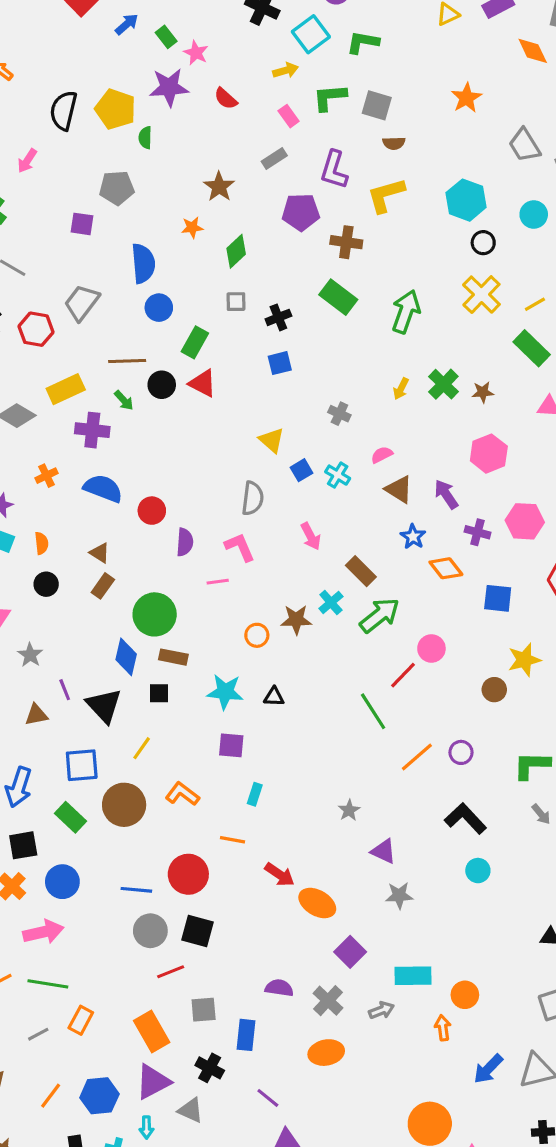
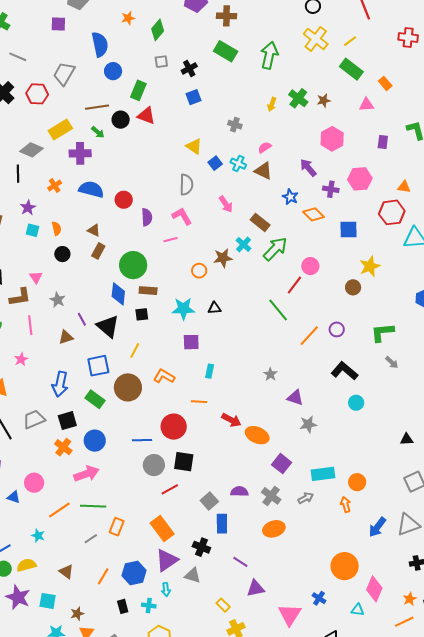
brown triangle: (399, 489) -> (263, 171), moved
gray square: (204, 1010) -> (209, 501), moved, turned -30

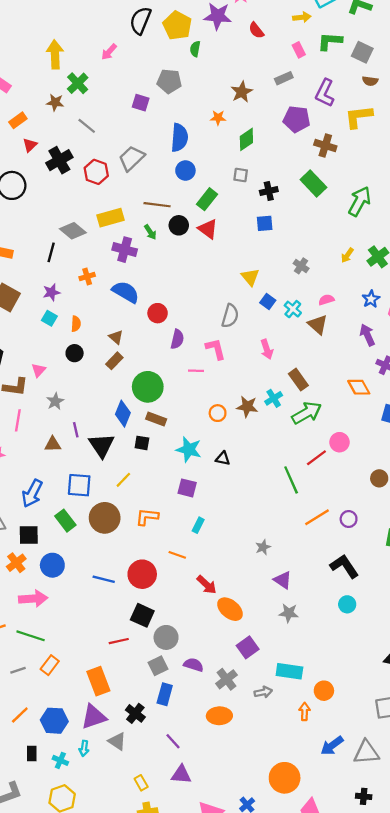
blue square: (215, 163) -> (268, 302), turned -32
blue star: (290, 197) -> (371, 299), moved
orange L-shape: (164, 376) -> (147, 517), turned -40
gray circle: (154, 465) -> (166, 637), moved

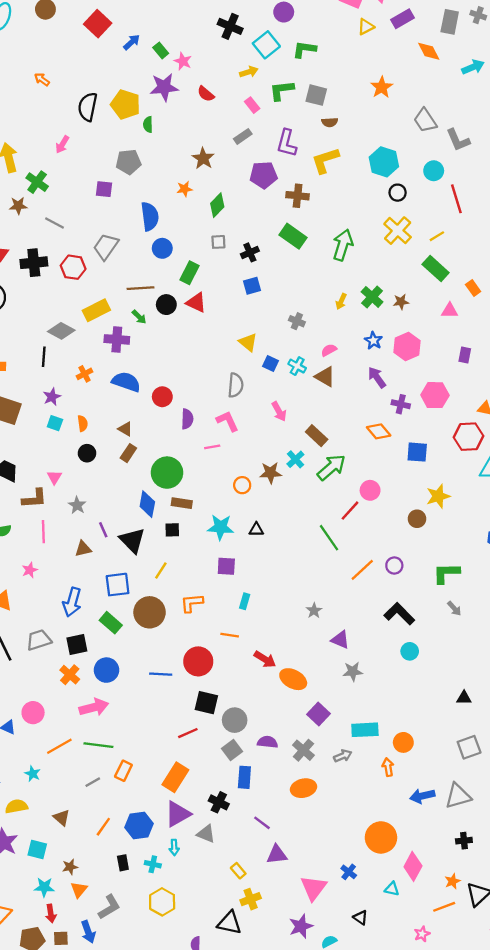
black cross: (59, 160) -> (34, 263), turned 35
orange rectangle: (98, 681) -> (175, 777), turned 64
blue arrow: (332, 746) -> (422, 796), turned 35

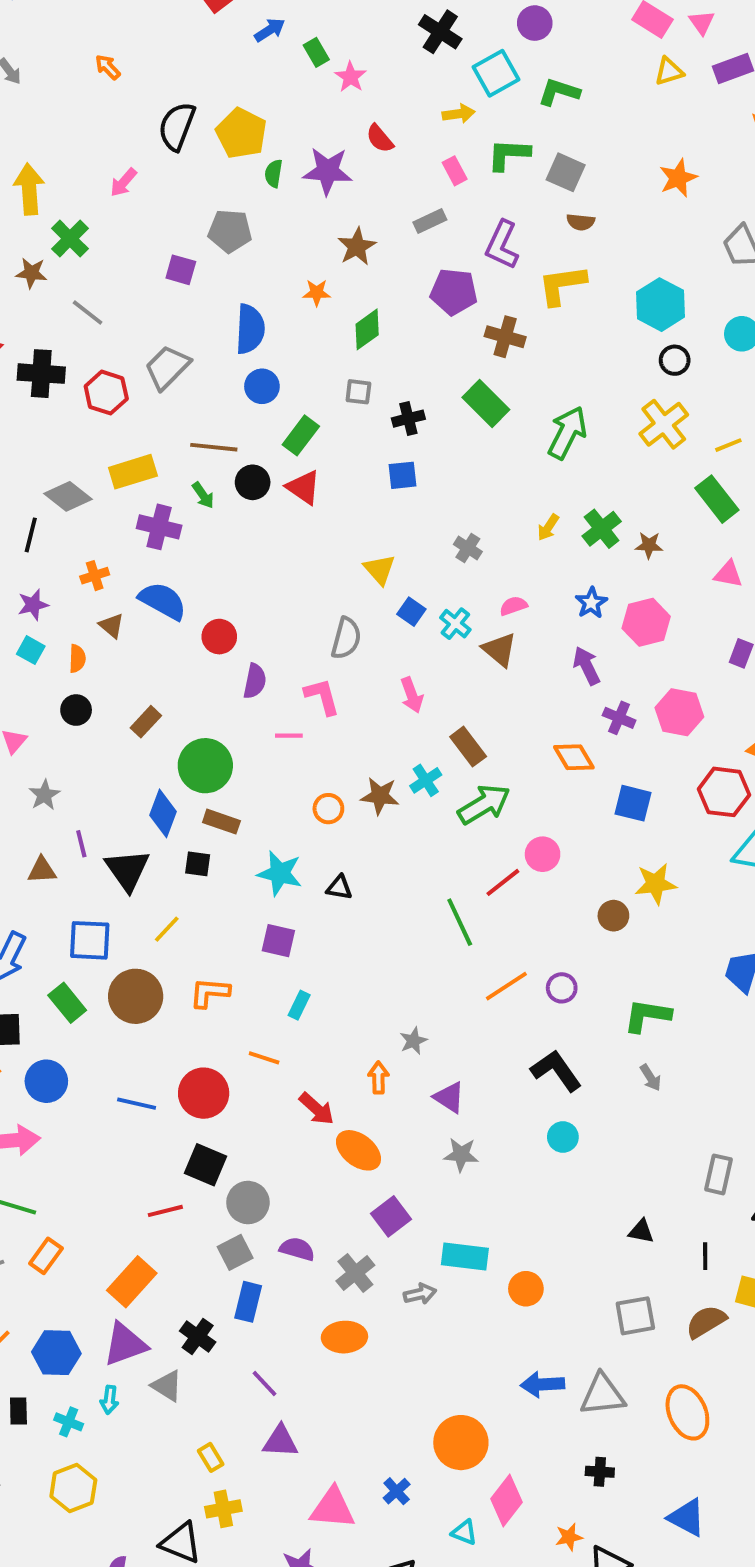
purple star: (164, 87) -> (328, 171), moved
brown triangle: (125, 429) -> (112, 626), moved
orange arrow: (388, 767) -> (378, 1078), moved
pink triangle: (314, 888) -> (333, 1508), turned 48

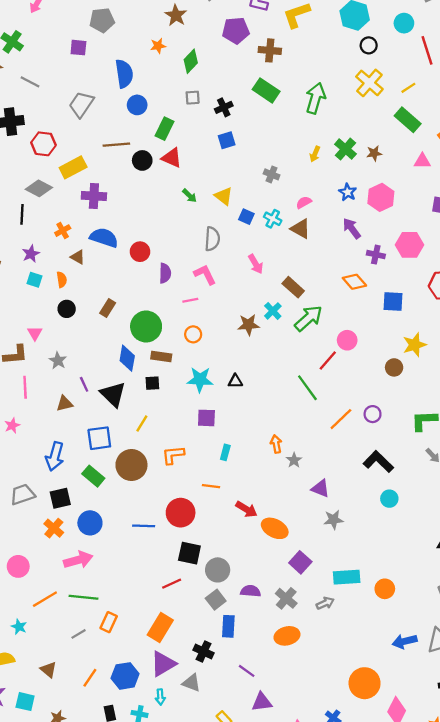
red hexagon: (106, 393) -> (43, 144), moved
green arrow: (203, 495) -> (190, 196), moved
orange circle: (328, 809) -> (193, 334), moved
orange arrow: (378, 1078) -> (276, 444), moved

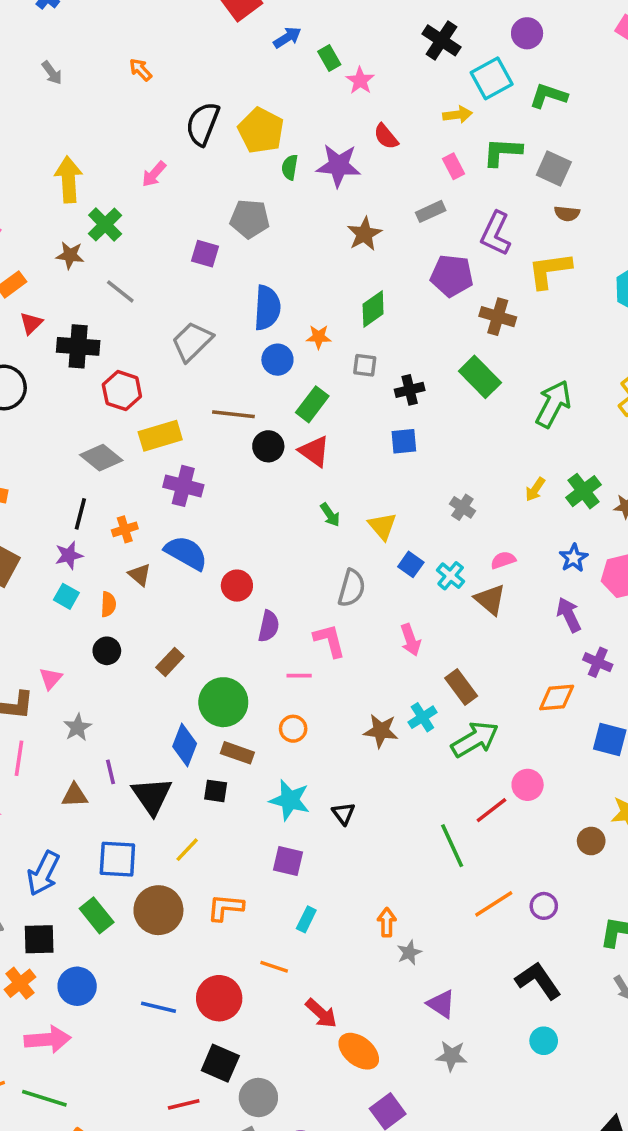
orange star: (158, 46) -> (319, 337), moved
black line: (22, 214) -> (80, 514), moved
orange diamond: (354, 282) -> (557, 697), turned -65
black triangle: (235, 381) -> (344, 813), turned 42

